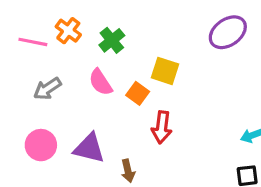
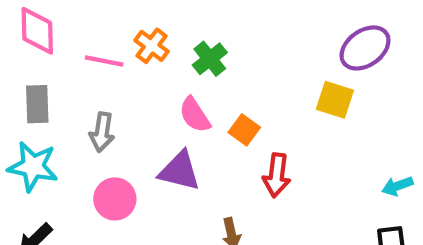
yellow square: (165, 71) -> (335, 100), moved
gray arrow: (47, 89) -> (102, 132), moved, turned -48
purple triangle: (89, 148) -> (180, 171), moved

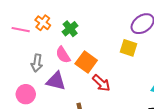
orange square: (244, 130) -> (86, 62), size x1.5
gray arrow: (102, 132) -> (37, 63), moved
red arrow: (277, 175) -> (101, 83), turned -54

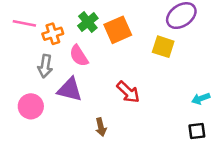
orange cross: (43, 23) -> (53, 34), moved, turned 35
orange square: (86, 62) -> (118, 30), moved, turned 30

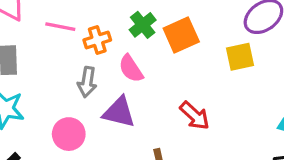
yellow square: (163, 47) -> (240, 57), turned -30

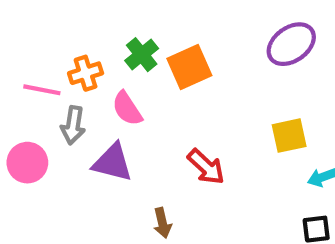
pink line: (60, 27) -> (42, 90), moved
yellow square: (240, 57) -> (289, 136), moved
pink circle: (69, 134) -> (27, 163), moved

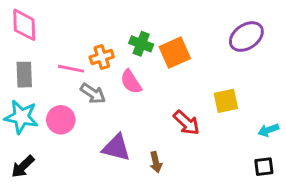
green cross: (142, 55) -> (141, 44), turned -30
gray arrow: (73, 125) -> (93, 94), turned -65
yellow square: (289, 136) -> (226, 101), moved
purple triangle: (113, 163) -> (116, 148), moved

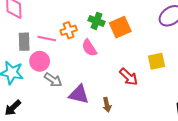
gray rectangle: (24, 75) -> (24, 42), moved
gray arrow: (93, 94) -> (53, 80), moved
pink circle: (61, 120) -> (40, 61), moved

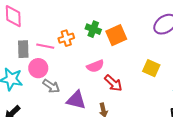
pink semicircle: (89, 48) -> (95, 66), moved, turned -78
yellow square: (156, 61) -> (151, 68), turned 36
red arrow: (129, 77) -> (113, 83), moved

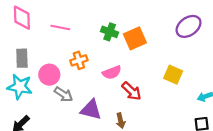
orange cross: (66, 38) -> (79, 60), moved
pink line: (45, 46) -> (60, 28), moved
gray rectangle: (23, 49) -> (22, 58), moved

